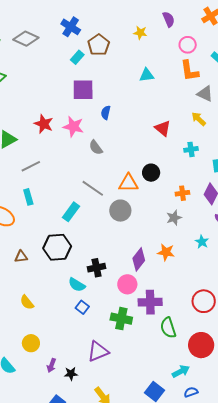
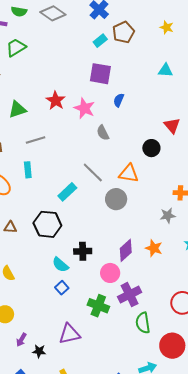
black circle: (151, 173) -> (151, 148), moved
purple cross: (150, 302) -> (130, 295), turned -35

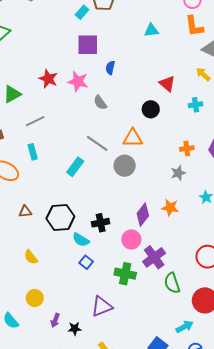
black hexagon: (47, 224) -> (60, 217), moved

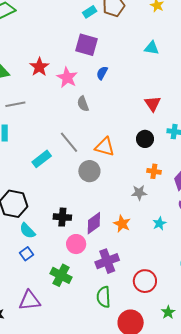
black circle: (151, 109) -> (145, 139), moved
black cross: (101, 223) -> (62, 217), moved
purple cross: (154, 257) -> (107, 261), moved

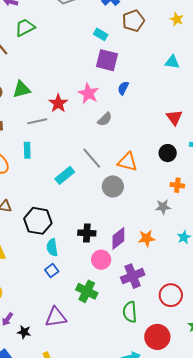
cyan rectangle: (90, 12) -> (101, 34), moved, turned 64
red star: (39, 67) -> (58, 103), moved
gray semicircle: (83, 104) -> (105, 119), turned -112
orange star: (122, 224) -> (147, 238), turned -30
cyan semicircle: (27, 231) -> (52, 247), turned 36

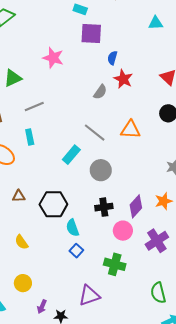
pink star: (88, 93) -> (53, 58), moved
red star: (58, 103) -> (123, 79), moved
gray circle: (113, 186) -> (101, 170), moved
green semicircle: (130, 312) -> (158, 293), moved

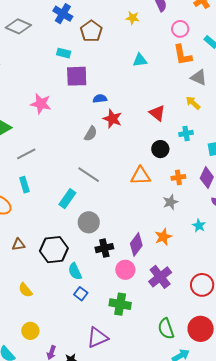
blue semicircle: (112, 58) -> (100, 99), turned 72
orange triangle: (130, 130) -> (141, 176), moved
gray circle: (101, 170) -> (89, 222), moved

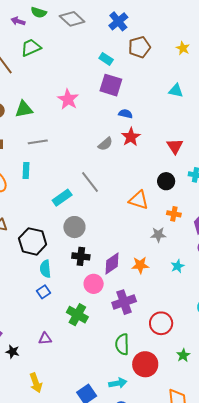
green semicircle: (166, 329) -> (122, 344), moved
purple triangle: (97, 337) -> (45, 339), size x0.6

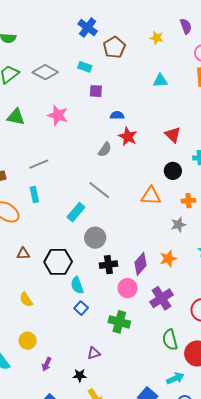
gray diamond: (72, 19) -> (45, 72), moved
purple square: (111, 85) -> (96, 91), size x0.6
green triangle: (24, 109) -> (16, 117), moved, turned 36
black star: (13, 352) -> (80, 375), moved

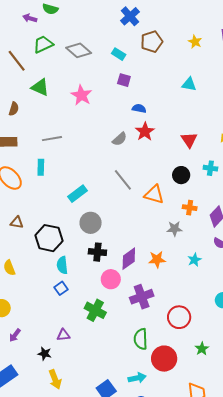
gray line: (99, 190) -> (123, 180), moved

